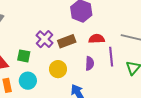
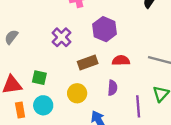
purple cross: (44, 39) -> (62, 37), moved
purple line: (111, 57) -> (138, 106), moved

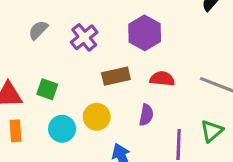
gray semicircle: (11, 37) -> (38, 30), moved
cyan circle: (43, 105) -> (62, 129), moved

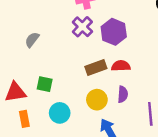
purple cross: (84, 37) -> (82, 27), moved
red semicircle: (162, 79) -> (121, 66), moved
yellow circle: (97, 117) -> (97, 100), moved

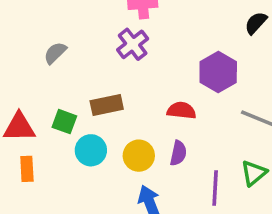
purple hexagon: (114, 32) -> (218, 72), moved
brown rectangle: (96, 68) -> (107, 105), moved
cyan circle: (60, 113) -> (91, 150), moved

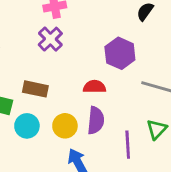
brown rectangle: (107, 105) -> (35, 89), turned 30
purple semicircle: (178, 153) -> (96, 120), size x1.4

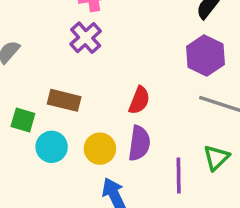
purple hexagon: (120, 53) -> (205, 56), moved
red semicircle: (94, 87) -> (139, 100), turned 110

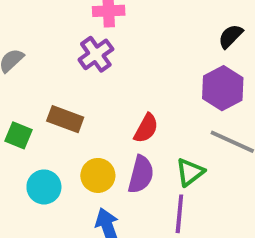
cyan circle: (52, 147) -> (44, 187), moved
green triangle: (216, 158) -> (190, 172), moved

